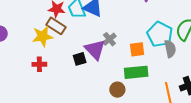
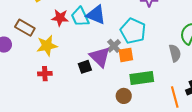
brown rectangle: (56, 26) -> (25, 28), moved
cyan pentagon: (160, 34) -> (133, 31), moved
orange square: (137, 49) -> (126, 55), moved

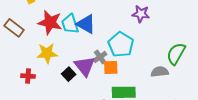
red star: (60, 18) -> (50, 22), size x1.4
yellow star: (47, 46) -> (47, 53), moved
gray semicircle: (175, 53) -> (160, 72), turned -90
black square: (85, 67) -> (69, 74), turned -32

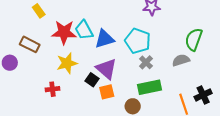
blue triangle: (86, 24) -> (104, 39), moved, turned -35
gray cross: (100, 57) -> (146, 62), moved
orange square: (111, 67) -> (107, 92), moved

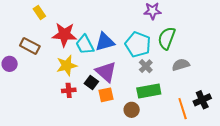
cyan trapezoid: (84, 30) -> (85, 45), moved
green semicircle: (194, 39) -> (167, 38), moved
red cross: (52, 89) -> (69, 90), moved

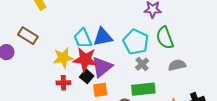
red star: (64, 35) -> (85, 59), moved
green semicircle: (167, 38) -> (165, 38), turned -45
purple triangle: (106, 72) -> (102, 67), turned 35

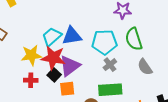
cyan trapezoid: (83, 38) -> (52, 37), turned 70
cyan pentagon: (136, 42) -> (104, 42), turned -30
gray semicircle: (177, 65) -> (145, 67), turned -114

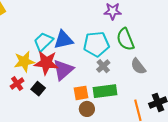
black square: (54, 75) -> (38, 89), moved
red cross: (31, 80) -> (17, 83), moved, turned -32
orange square: (67, 89) -> (81, 93), moved

